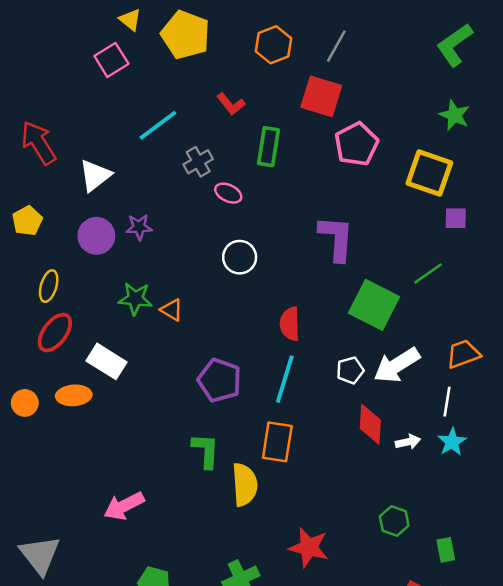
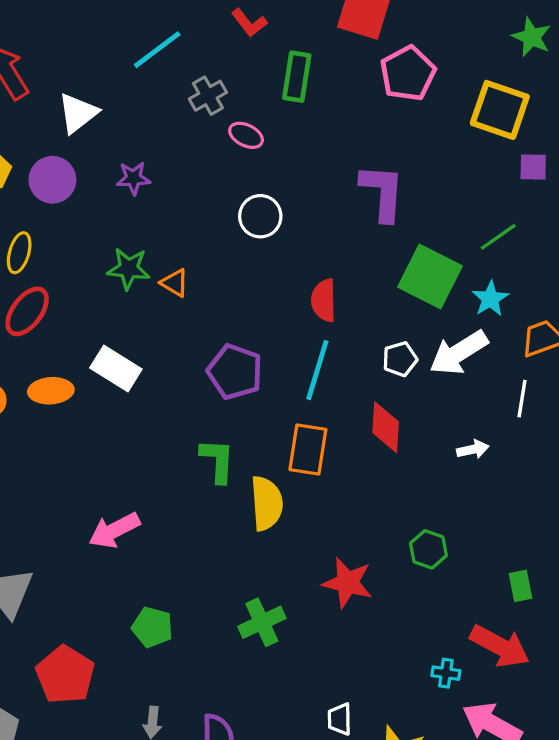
purple circle: (96, 236) -> (52, 180), moved
white rectangle: (106, 361) -> (116, 369), moved
red diamond: (370, 424) -> (386, 427), moved
cyan star: (452, 442) -> (490, 299), moved
green hexagon: (394, 521) -> (428, 549), moved

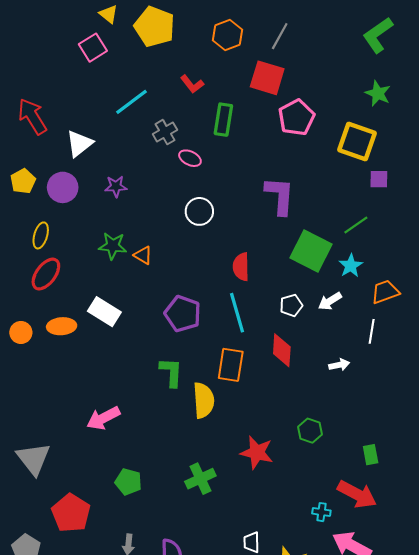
white arrow: (459, 353) -> (330, 301), size x0.6
cyan line: (317, 370) -> (237, 313), turned -33

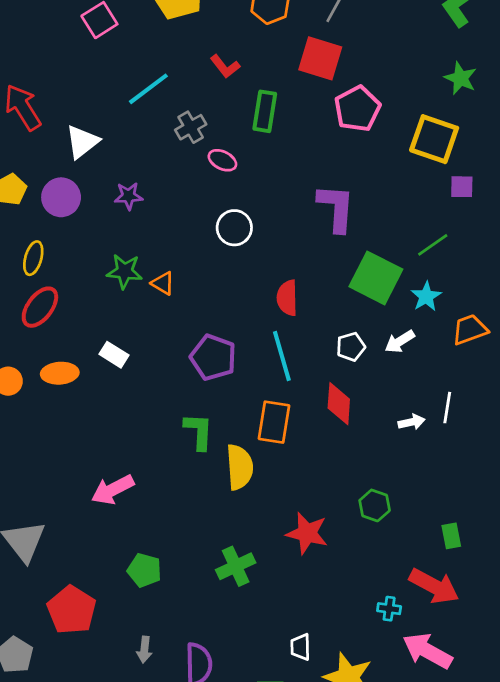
white rectangle: (104, 312) -> (114, 355), size x0.7
white line: (372, 331) -> (447, 408), moved

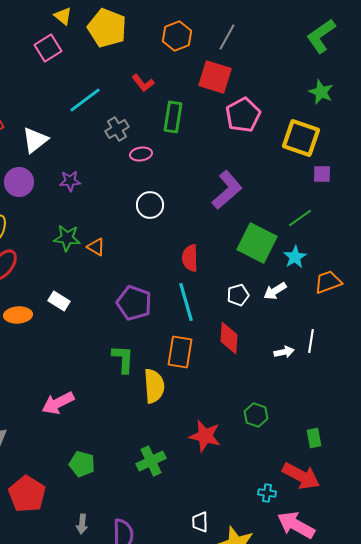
pink ellipse: (222, 160) -> (141, 154), turned -35
purple L-shape: (336, 208) -> (227, 190), turned 45

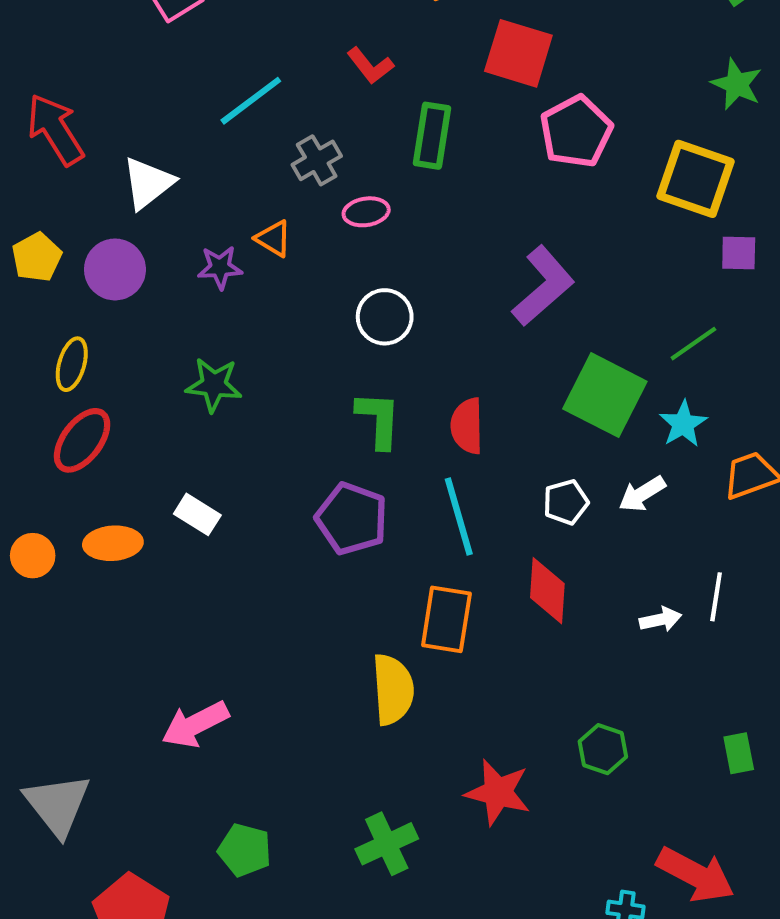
orange triangle: (96, 247) -> (273, 239), moved
green L-shape: (123, 359) -> (378, 420), moved
green rectangle: (314, 438) -> (739, 753), moved

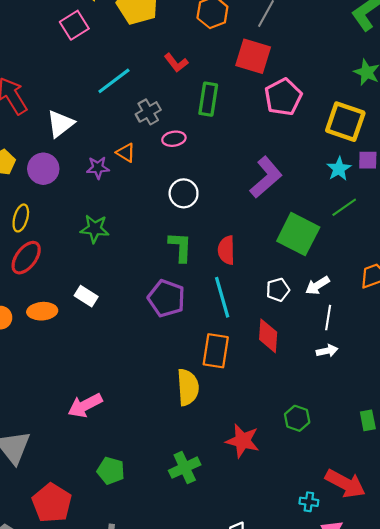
cyan star: (683, 424) -> (339, 169), moved
white line: (716, 597) -> (328, 318), moved

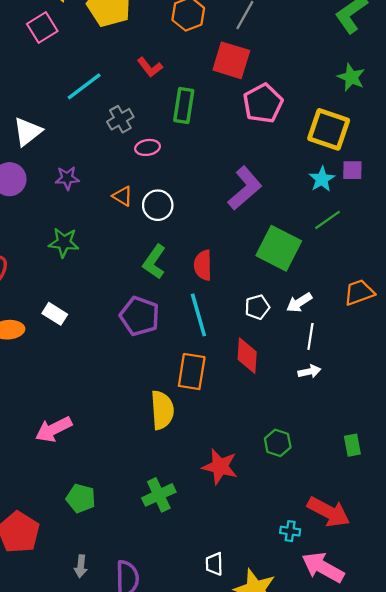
orange triangle: (126, 153) -> (123, 196), moved
green L-shape: (180, 247) -> (154, 262), turned -148

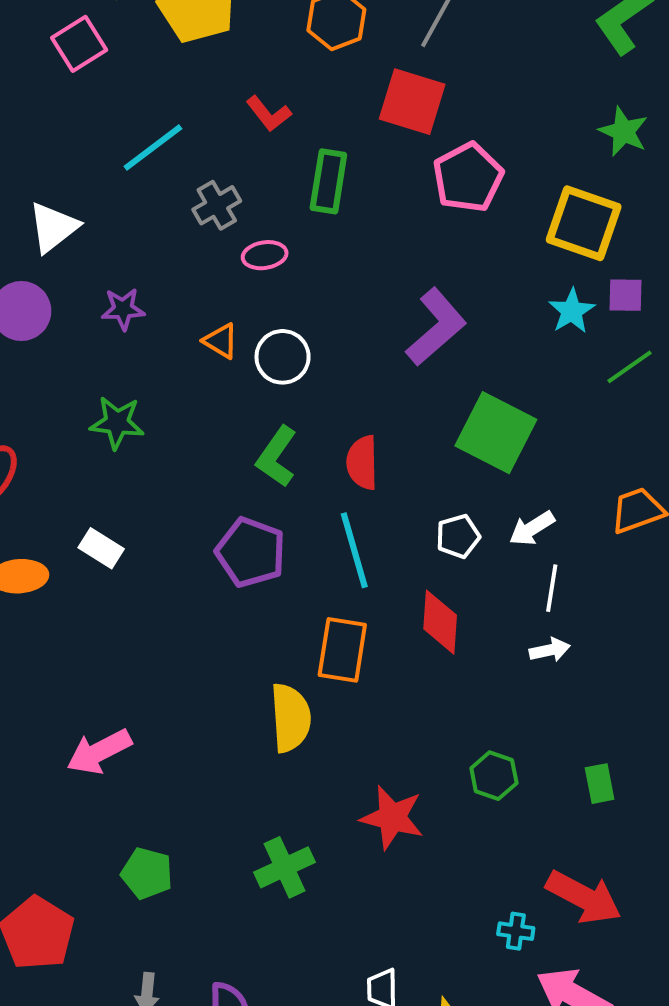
green line: (327, 220) -> (629, 367), moved
green rectangle: (352, 445) -> (600, 784), moved

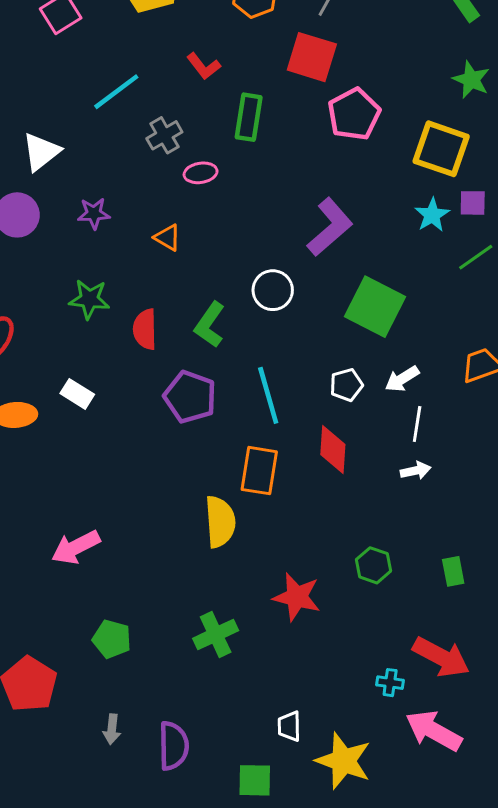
white circle: (283, 357) -> (273, 290), moved
red semicircle: (362, 463) -> (145, 329), moved

